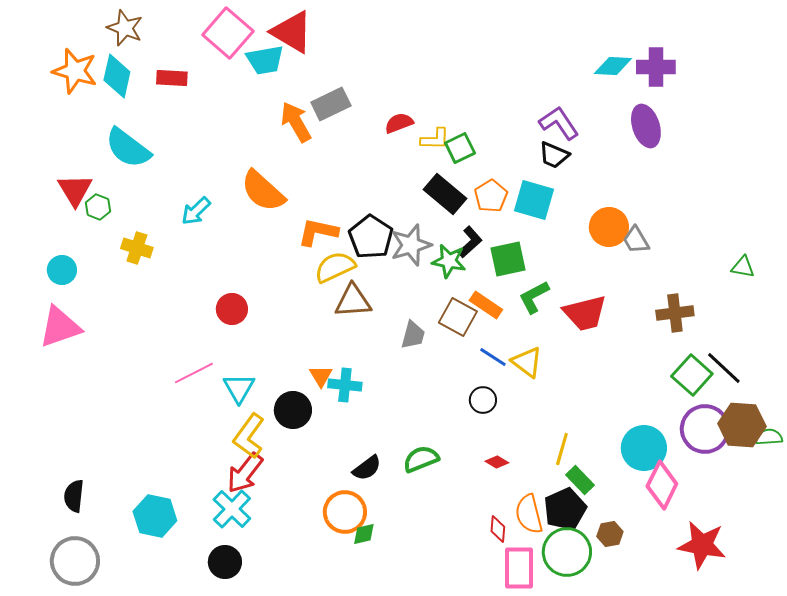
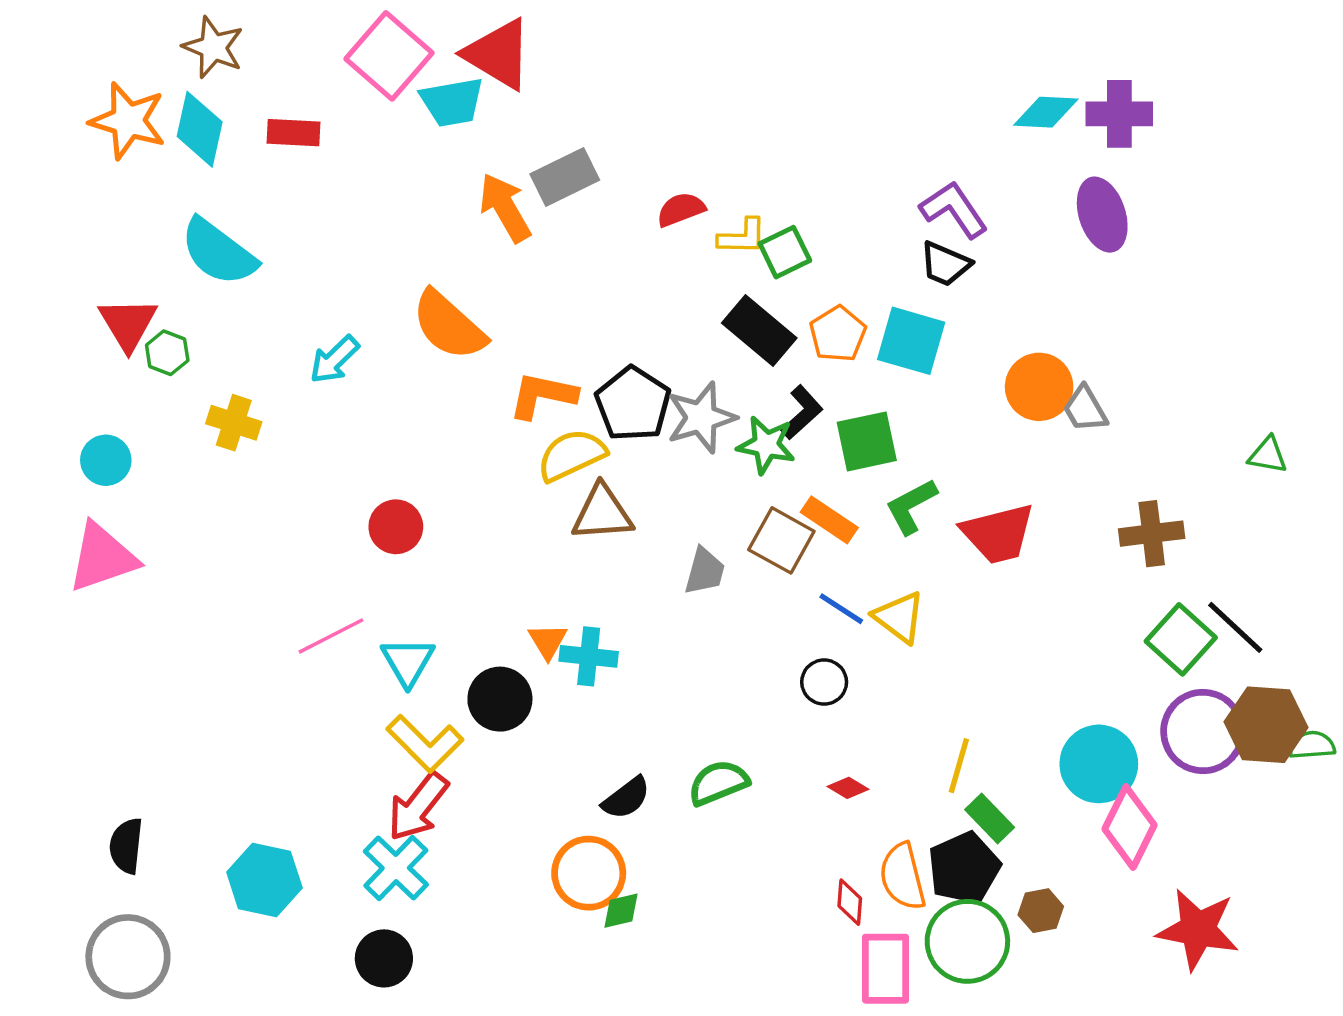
yellow L-shape: (249, 436) -> (425, 743), turned -81

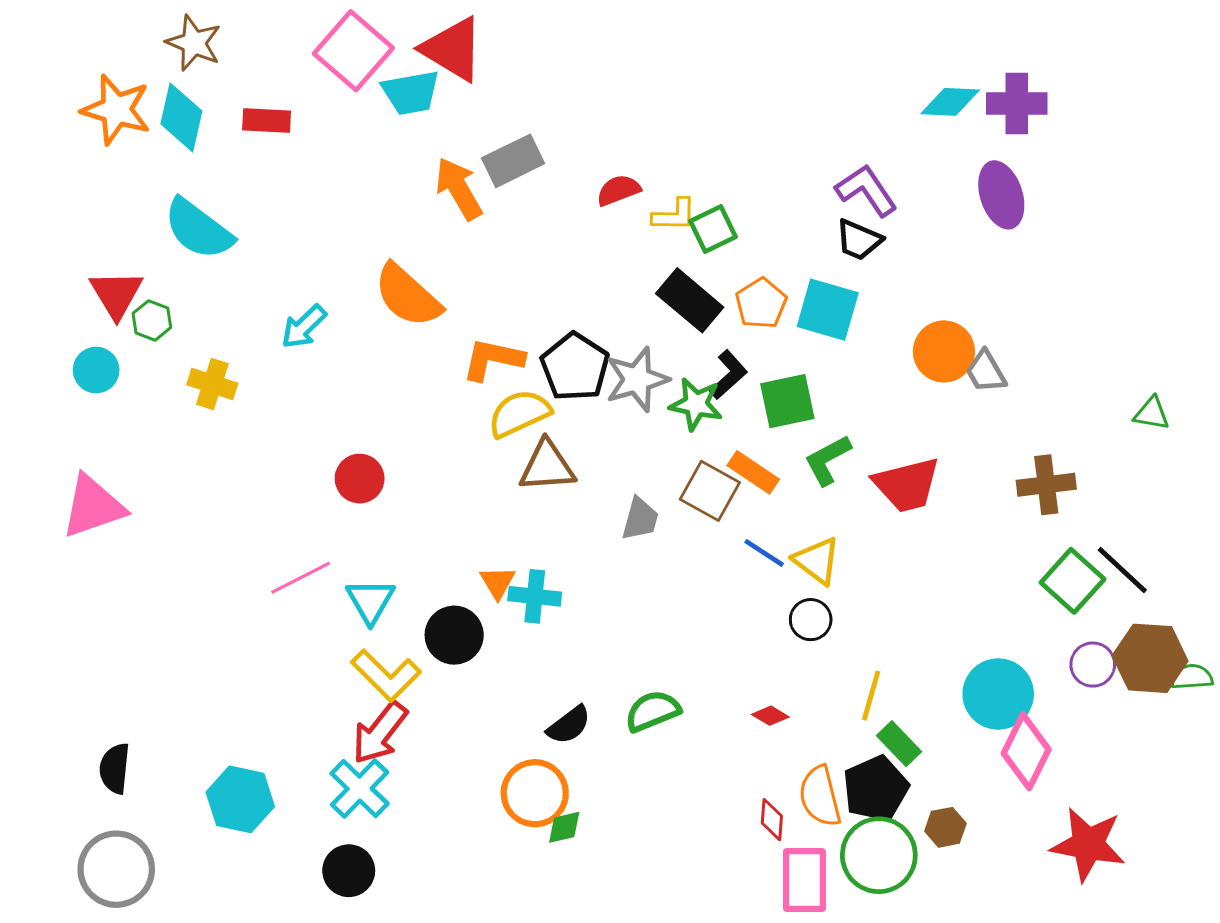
cyan circle: (106, 460) -> (96, 370), moved
black circle: (824, 682) -> (811, 620), moved
purple circle: (1203, 732) -> (1093, 665), size x0.6

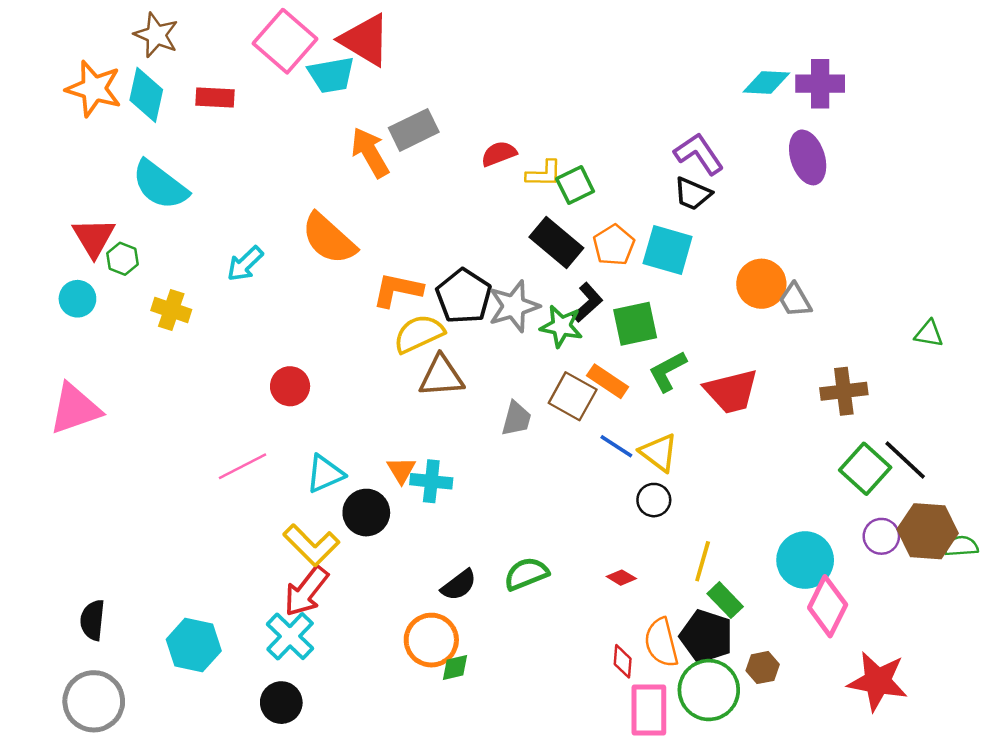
cyan triangle: (370, 601) -> (325, 474), moved, turned 36
black pentagon: (876, 789) -> (706, 636), turned -30

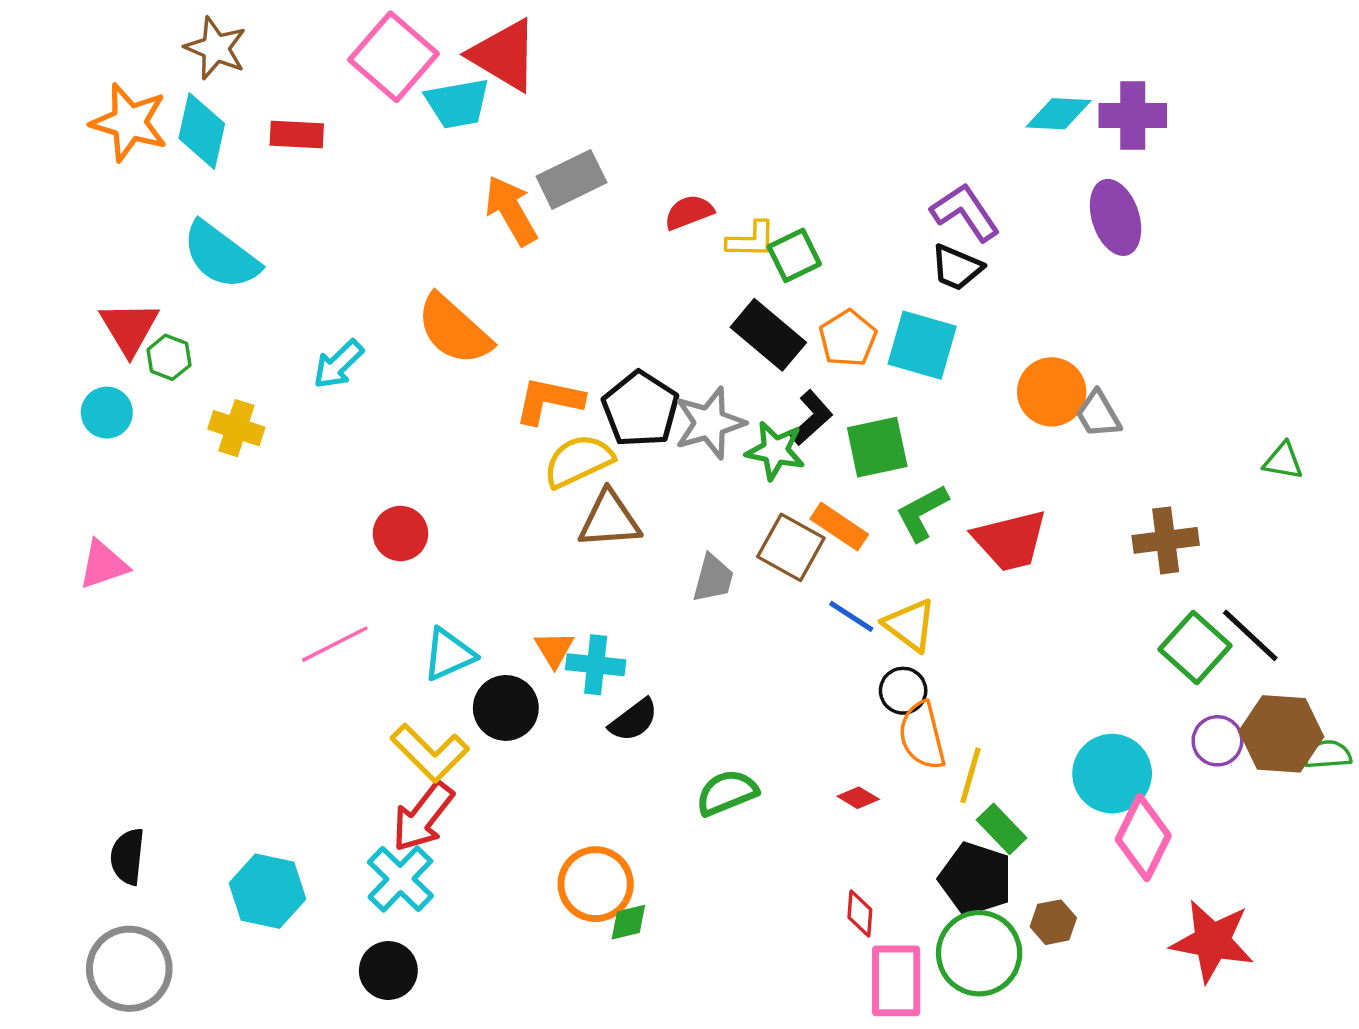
pink triangle: (75, 409) -> (103, 565), size x0.7
black semicircle: (459, 585) -> (634, 720), moved
orange semicircle: (661, 643) -> (922, 736), moved

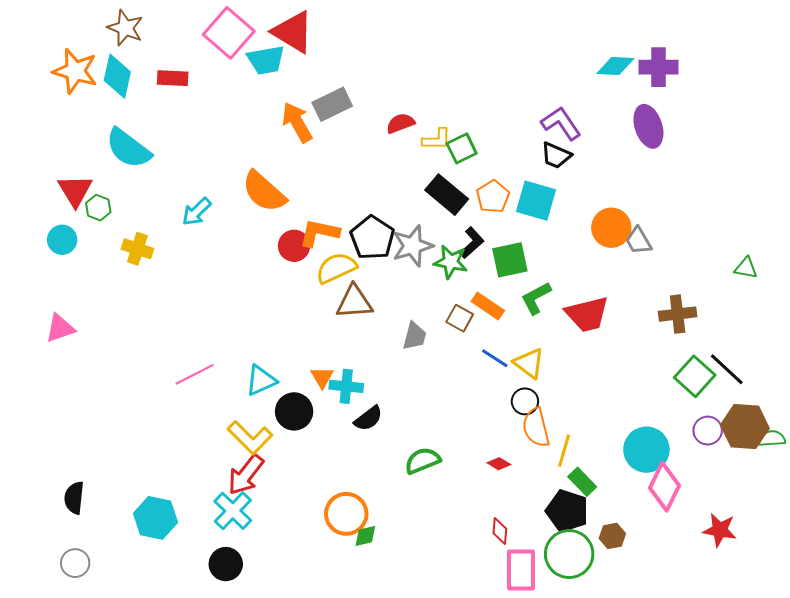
red circle: (400, 534) -> (294, 246), moved
brown square: (791, 547) -> (460, 318), size x0.7
red star: (1212, 941) -> (720, 530), moved, size x0.7
gray circle: (129, 969) -> (75, 563), size x0.6

